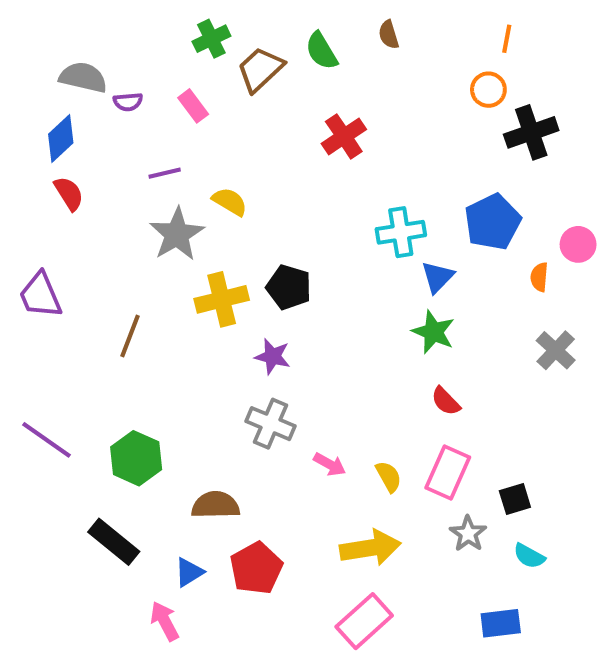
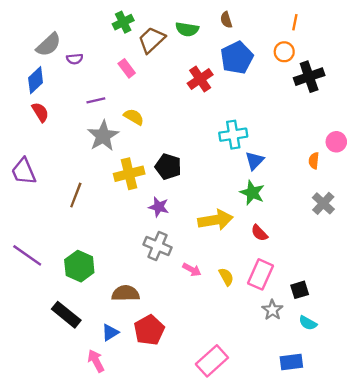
green semicircle: (321, 51) -> (187, 29), turned -50
gray semicircle: (83, 77) -> (49, 45), turned 124
pink rectangle: (193, 106) -> (127, 68), moved
blue pentagon: (493, 222) -> (237, 58), moved
yellow arrow: (370, 548) -> (216, 220), moved

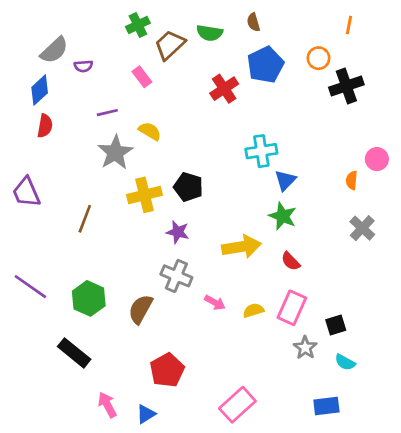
orange line: (295, 22) -> (349, 25), moved
red semicircle: (40, 112) -> (45, 126), turned 42
yellow semicircle: (226, 277) -> (253, 310), turned -78
brown semicircle: (126, 293) -> (141, 309), moved, turned -60
blue triangle: (110, 332) -> (146, 414), moved

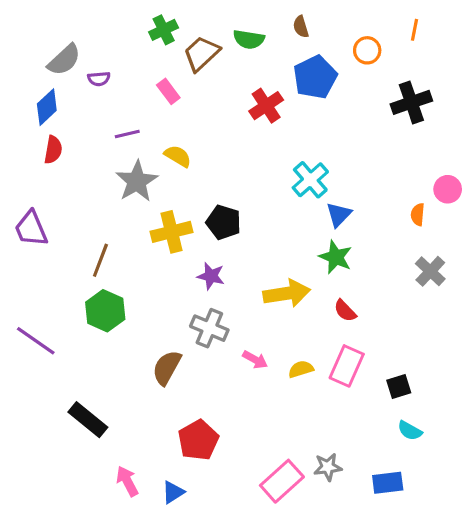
orange circle: (318, 58) -> (367, 50), moved
cyan cross: (261, 151) -> (310, 180), turned -32
green hexagon: (89, 298) -> (105, 311), moved
gray star: (305, 348) -> (328, 467), moved, turned 30

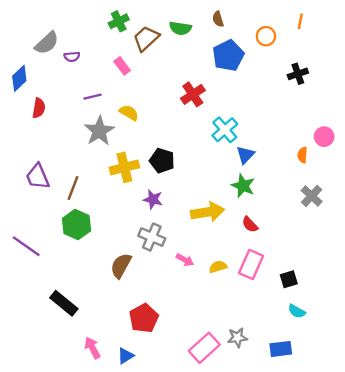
black cross: (411, 102) -> (298, 74), size x0.7
red cross: (266, 106) -> (193, 94), moved
blue diamond: (47, 107) -> (19, 78), moved
purple trapezoid: (31, 229) -> (38, 177), moved

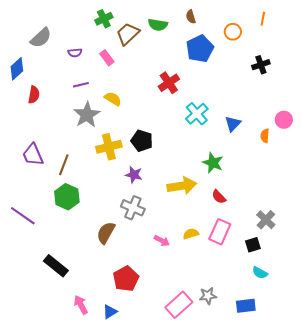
purple semicircle: (72, 57) -> (75, 53), moved
blue triangle: (245, 155) -> (233, 124), moved
gray cross: (312, 196) -> (266, 220), moved
pink arrow: (185, 260) -> (162, 241), moved

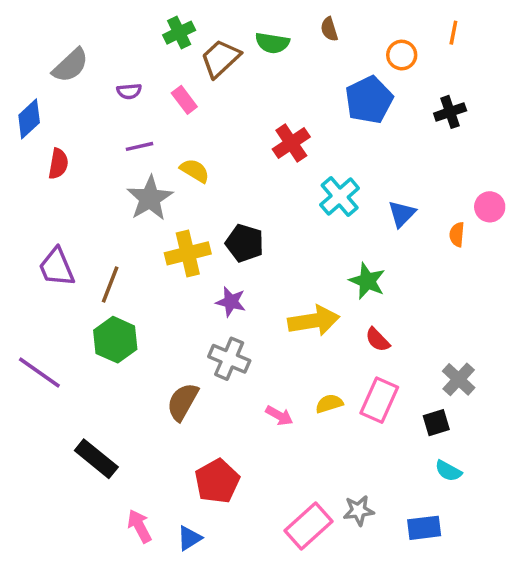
blue pentagon: (200, 49) -> (369, 100), moved

